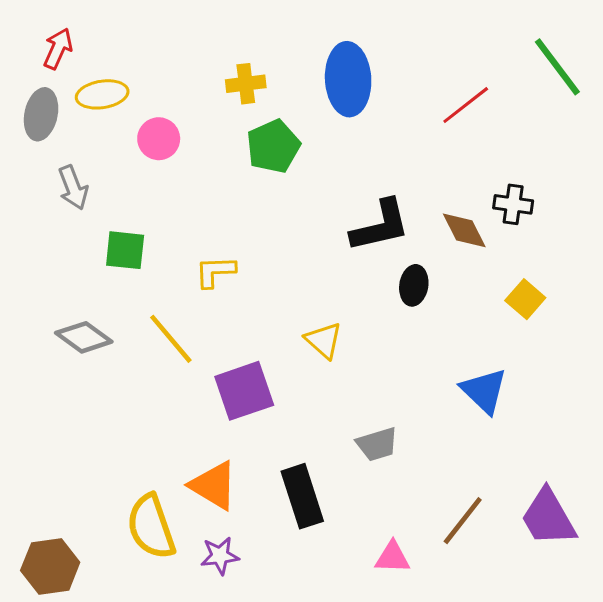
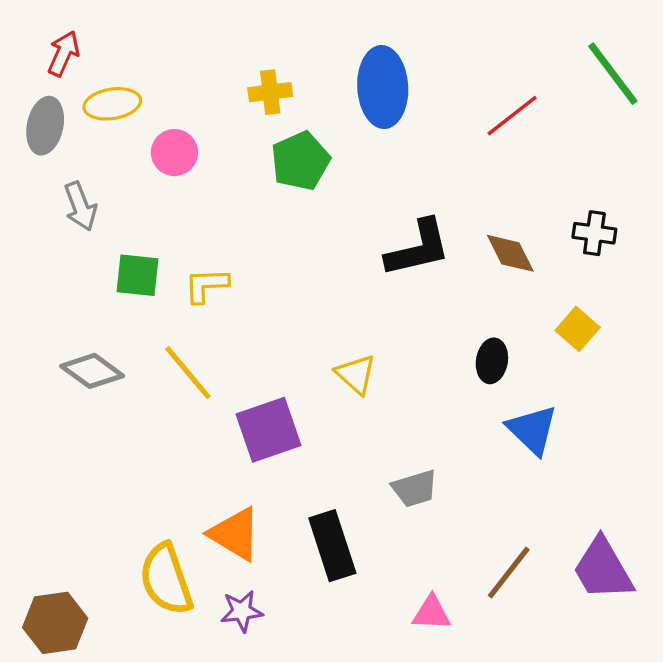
black cross: (513, 204) -> (594, 233), moved
yellow L-shape: (215, 272) -> (206, 285), moved
black ellipse: (414, 285) -> (492, 361), moved

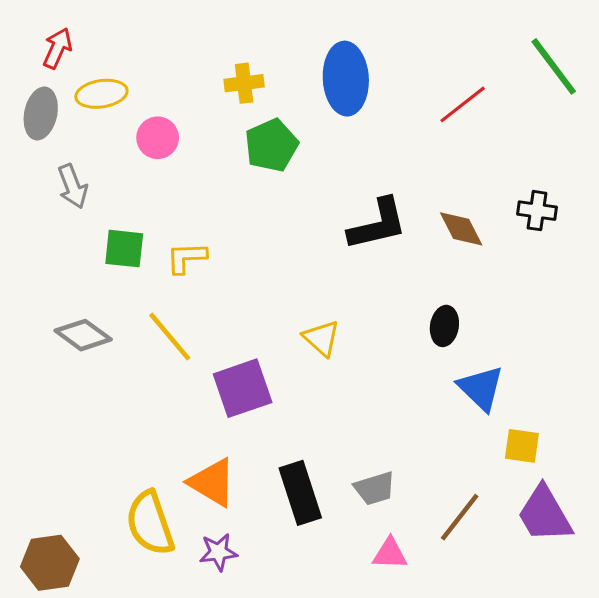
yellow square: (578, 329) -> (522, 446), moved, turned -33
gray trapezoid: (415, 489) -> (375, 488), moved

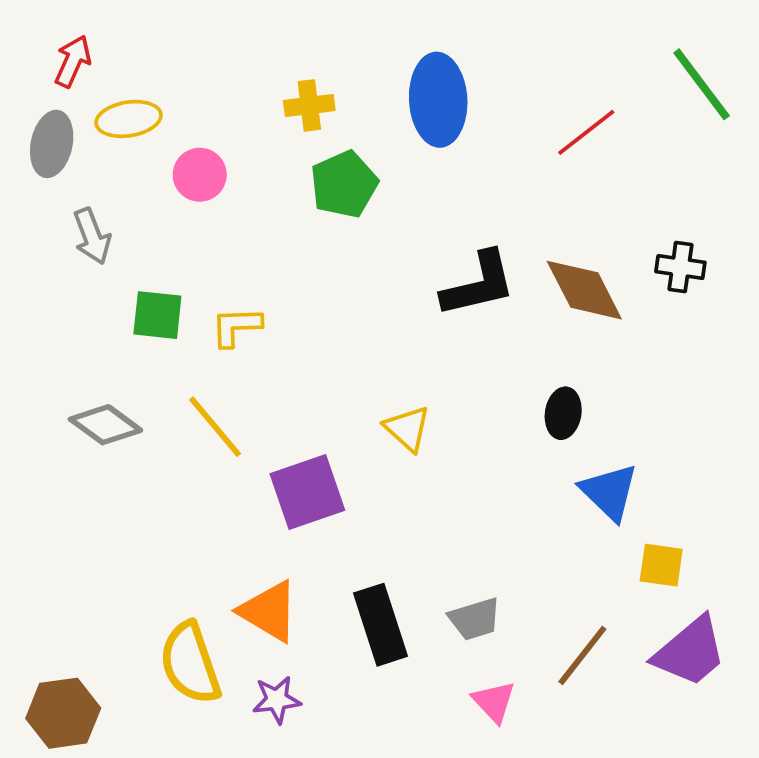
brown diamond: (461, 229) -> (584, 290), size x1.4
purple trapezoid: (545, 514) -> (690, 652), turned -100
pink triangle: (390, 554) -> (494, 702), turned 45

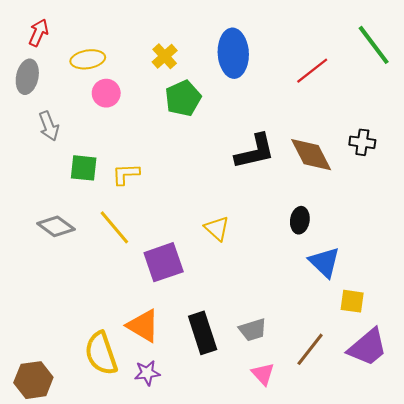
yellow cross: (309, 105) -> (165, 56), turned -35
yellow ellipse: (129, 119) -> (88, 59), moved

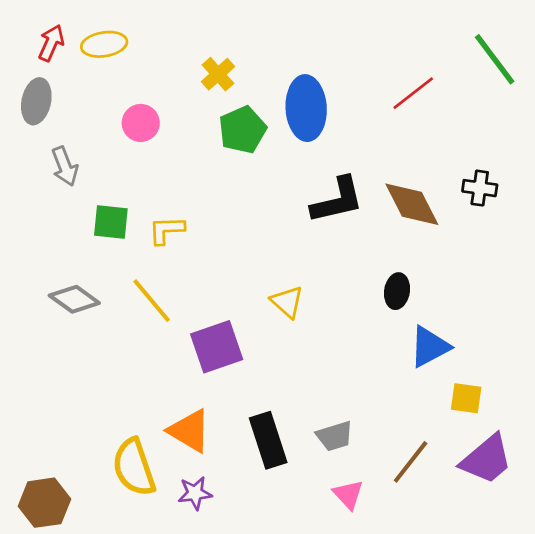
blue ellipse: (233, 53) -> (306, 108), moved
yellow ellipse: (88, 59) -> (104, 44), moved
blue triangle: (324, 262) -> (430, 347), turned 48

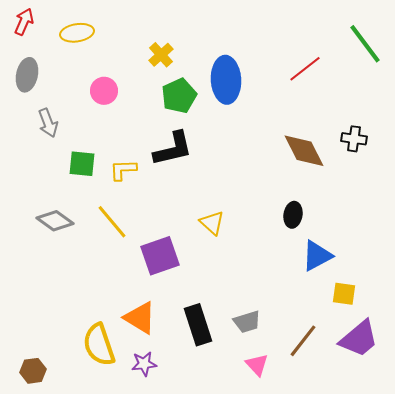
red arrow: (51, 43) -> (24, 22), moved
black L-shape: (337, 200) -> (173, 149), moved
brown hexagon: (44, 503) -> (33, 371), size x0.7

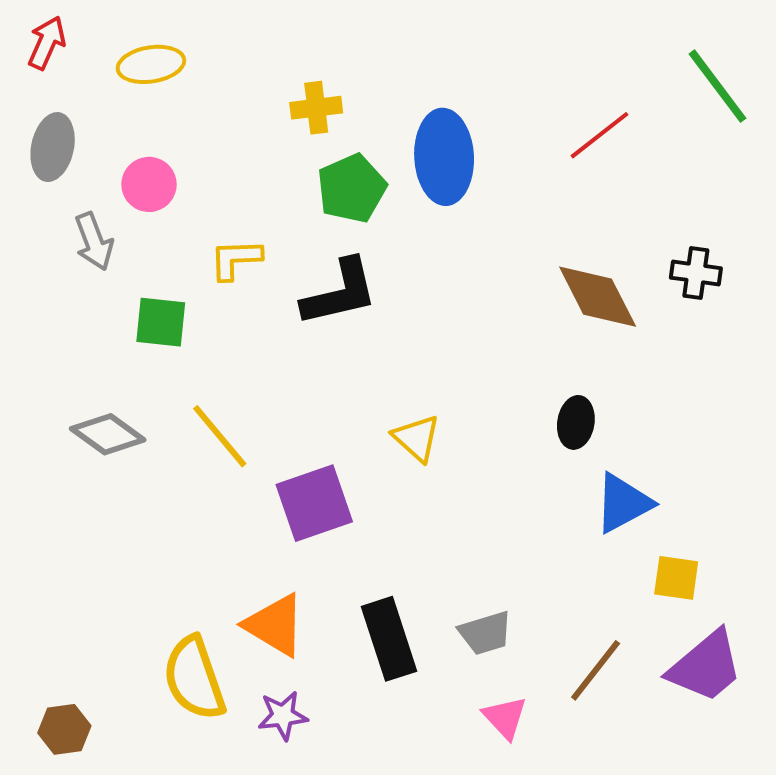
yellow cross: (161, 55) -> (316, 108), turned 35
pink circle: (104, 91) -> (149, 184), moved
yellow L-shape: (123, 170) -> (236, 259), moved

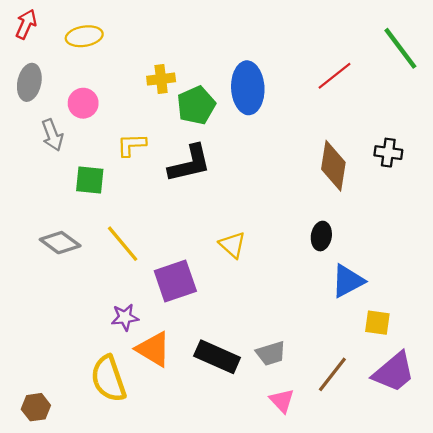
yellow cross: (316, 108) -> (161, 79), moved
brown diamond: (598, 297) -> (333, 166), turned 36
black rectangle: (389, 639) -> (217, 357), turned -48
purple star: (283, 716) -> (125, 317), moved

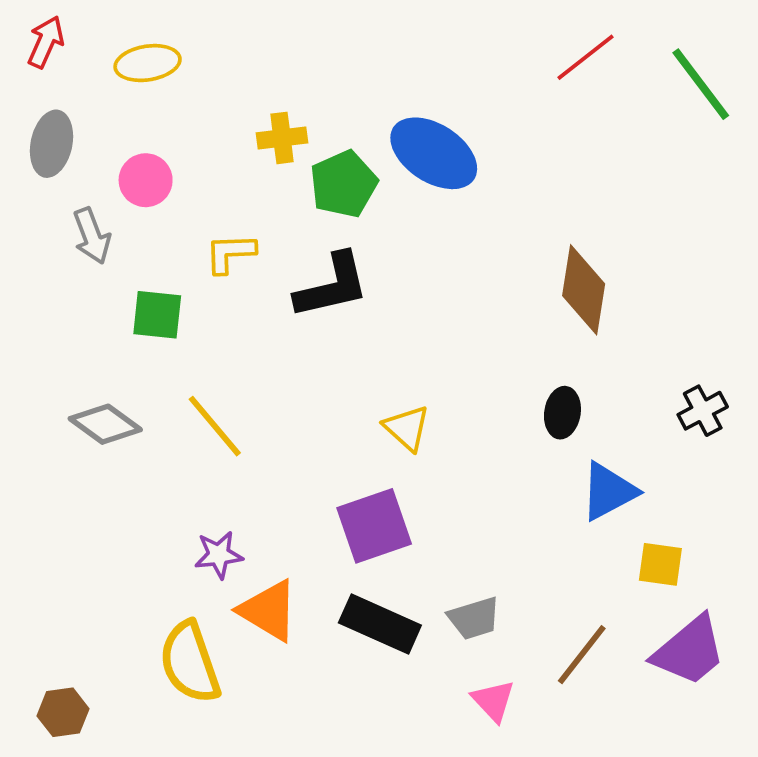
red line: (335, 76) -> (585, 57), moved
blue ellipse: (248, 88) -> (434, 153), turned -54
black cross: (388, 153) -> (703, 411), moved, turned -36
purple square: (175, 281) -> (374, 526), moved

